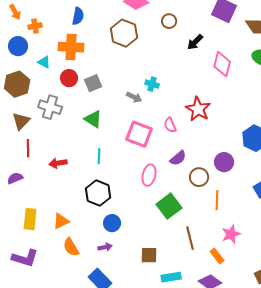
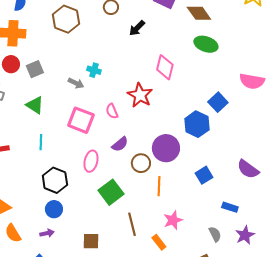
pink diamond: (222, 64) -> (165, 67), moved
purple circle: (224, 162) -> (166, 148), size x1.4
black hexagon: (98, 193) -> (55, 180), moved

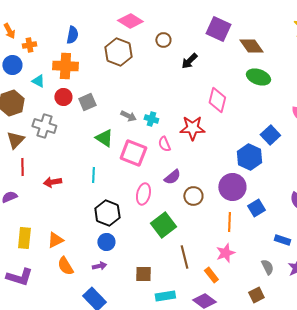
cyan cross: (94, 70) -> (151, 119), moved
red star: (140, 95) -> (192, 128), turned -30
green triangle: (35, 105) -> (104, 138), moved
purple circle: (166, 148) -> (232, 187), moved
orange line: (159, 186) -> (229, 222), moved

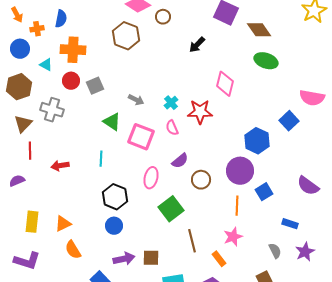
blue semicircle: (72, 35) -> (61, 19), moved
brown circle: (163, 40) -> (163, 17), moved
cyan cross: (151, 119) -> (171, 103), moved, turned 32
blue square: (270, 135) -> (289, 121), moved
purple arrow: (99, 266) -> (124, 259), moved, size x1.5

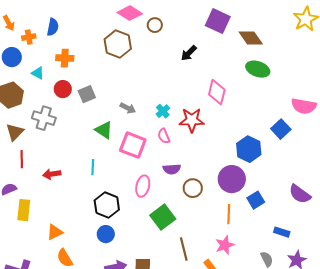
orange cross: (73, 50) -> (65, 58), size x0.7
purple semicircle: (180, 161) -> (172, 169), turned 36
yellow rectangle: (32, 222) -> (24, 210), moved

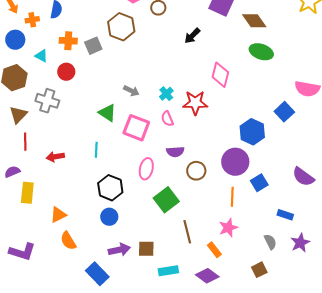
gray square: (87, 94) -> (93, 46), moved

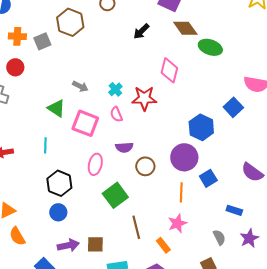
brown diamond: (254, 21) -> (185, 28), moved

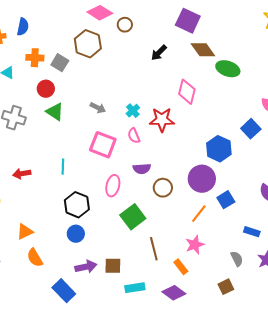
gray square: (42, 41) -> (60, 63), turned -36
red circle: (15, 67) -> (46, 89), moved
green triangle: (56, 108) -> (55, 112), moved
orange line: (181, 192) -> (199, 214), turned 36

